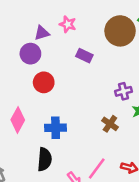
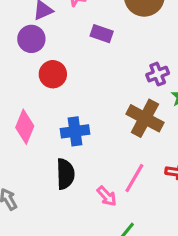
brown cross: (110, 124) -> (145, 118), size x1.6

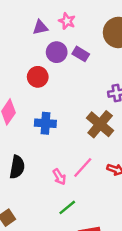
purple circle: (31, 39) -> (57, 52), moved
black semicircle: (65, 174) -> (17, 167), moved

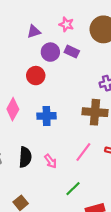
pink star: (67, 21) -> (66, 24), moved
brown cross: (100, 124) -> (95, 112), turned -30
pink arrow: (59, 177) -> (51, 161), moved

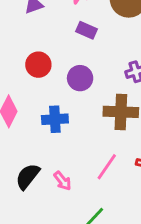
purple circle: (50, 52) -> (80, 78), moved
black semicircle: (25, 157) -> (28, 176), turned -144

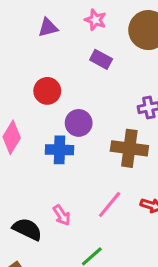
purple circle: (80, 78) -> (79, 123), moved
black semicircle: (28, 176) -> (27, 229), moved, turned 72

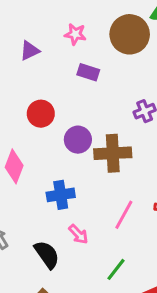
brown cross: (129, 148) -> (113, 153), moved
blue cross: (60, 150) -> (61, 195), moved
black semicircle: (27, 229) -> (47, 255), turned 40

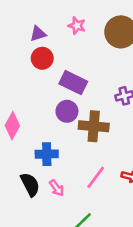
purple rectangle: (88, 72) -> (73, 83), moved, size x1.5
red circle: (41, 114) -> (42, 58), moved
black semicircle: (47, 255) -> (30, 184), moved

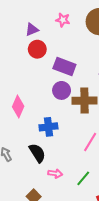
pink arrow: (57, 188) -> (55, 173), moved, turned -40

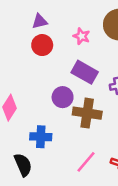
pink star: (63, 20) -> (81, 36), moved
purple rectangle: (64, 67) -> (85, 72), moved

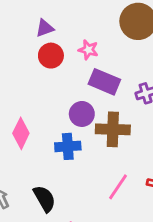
pink star: (81, 36) -> (88, 50), moved
blue cross: (41, 137) -> (68, 146), moved

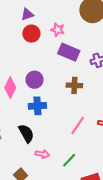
purple circle: (82, 114) -> (35, 80), moved
brown cross: (113, 129) -> (74, 85), size x0.7
blue cross: (68, 146) -> (37, 106), moved

